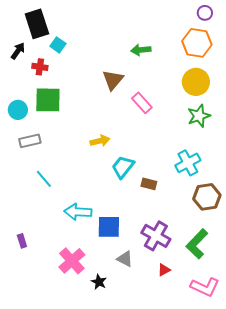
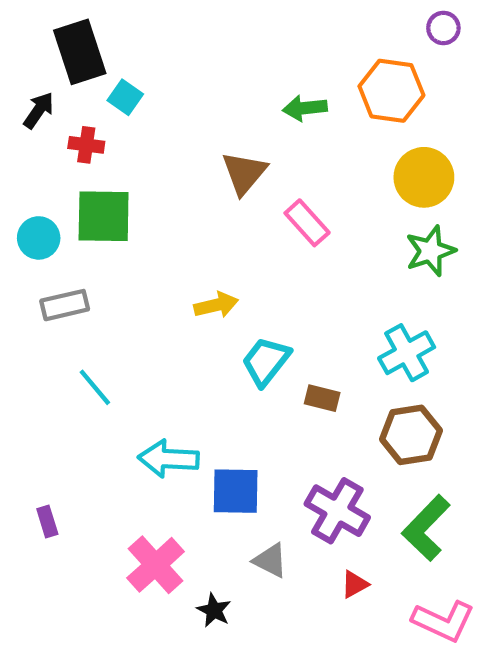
orange hexagon: (197, 43) -> (391, 91), moved
brown hexagon: (207, 197) -> (411, 435), moved

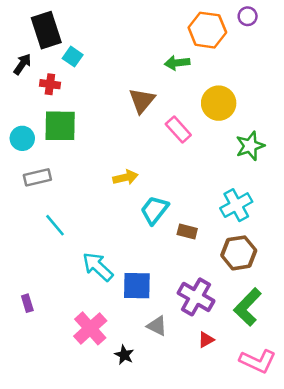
purple circle: (443, 28) -> (248, 16), moved
orange hexagon: (391, 91) -> (207, 30), moved
yellow circle: (424, 177) -> (219, 103), moved
cyan arrow: (169, 459) -> (98, 267), turned 40

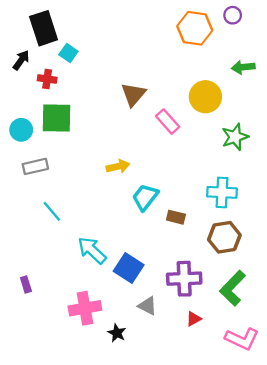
green arrow: (177, 63) -> (243, 67), moved
cyan cross: (236, 205) -> (222, 192), turned 32
blue square: (137, 286) -> (129, 268), turned 32
purple cross: (196, 297) -> (184, 279), turned -32
pink cross: (90, 328) -> (85, 308), turned 32

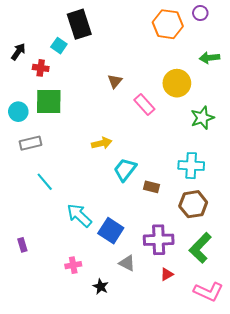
black rectangle: (44, 28) -> (79, 24), moved
brown triangle: (133, 94) -> (115, 81), size x0.7
pink cross: (85, 308) -> (73, 265), size x0.6

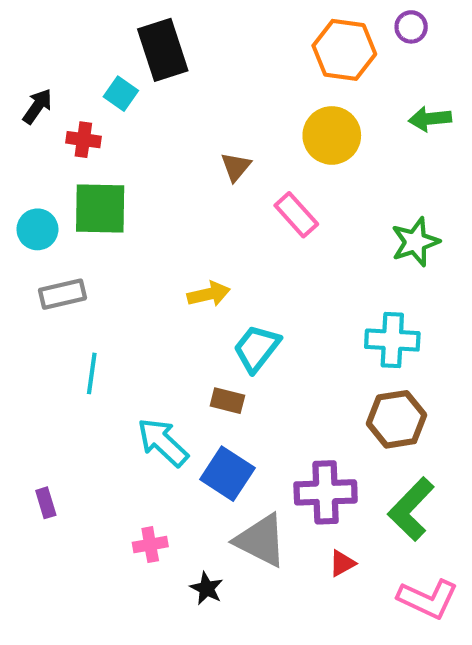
yellow circle: (177, 83) -> (332, 135), moved
cyan line: (45, 182) -> (92, 373), turned 48
brown rectangle: (151, 187) -> (227, 401), moved
gray triangle: (127, 263) -> (261, 540), size x1.6

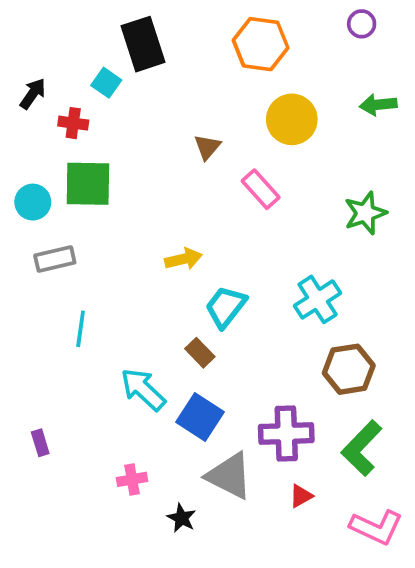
orange hexagon: (344, 50) -> (261, 44), moved
cyan cross: (392, 340) -> (318, 299), moved, turned -36
brown rectangle: (227, 401) -> (200, 353), turned 32

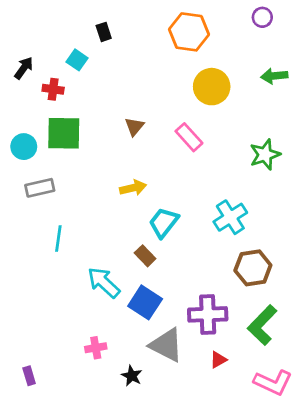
black rectangle: (143, 44) -> (104, 32), size x0.5
brown triangle: (207, 147) -> (134, 127), moved
purple rectangle: (40, 443) -> (29, 376), moved

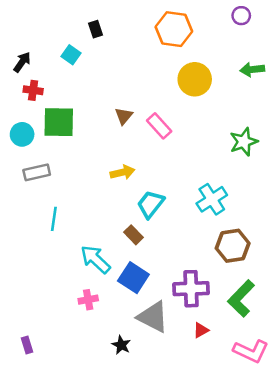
red cross: (53, 89) -> (33, 90), moved
pink rectangle: (189, 137) -> (159, 126), moved
pink cross: (96, 348) -> (88, 300), moved

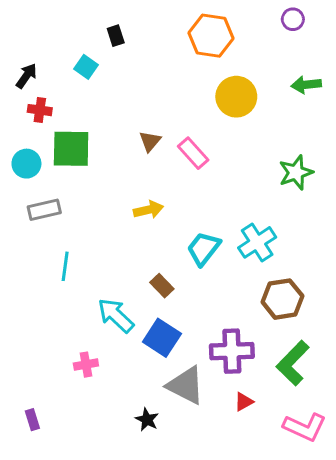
cyan trapezoid: (151, 204) -> (204, 248), moved
pink cross: (88, 300) -> (86, 365), moved

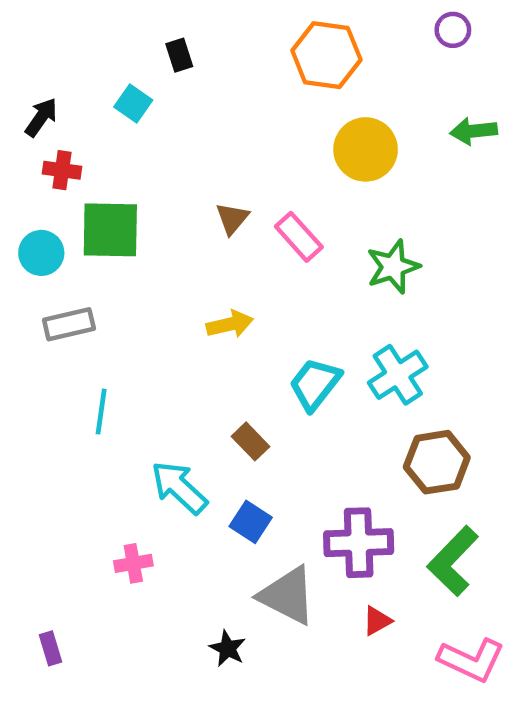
green star: (296, 173) -> (393, 267), moved
blue square: (162, 338) -> (251, 522), size x0.7

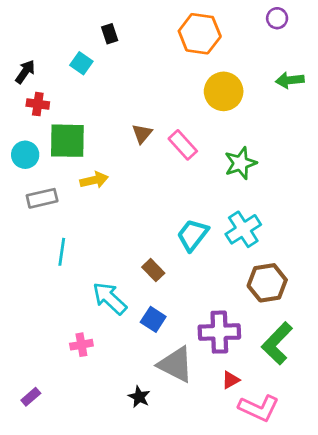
yellow arrow: (230, 324) -> (94, 180), moved
purple rectangle: (51, 648) -> (31, 397), turned 66
pink L-shape: (471, 660) -> (259, 408), moved

